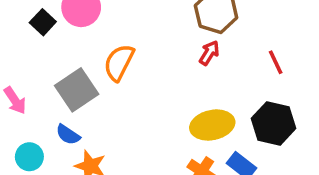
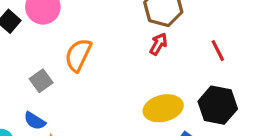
gray square: (77, 90) -> (41, 81), size x0.6

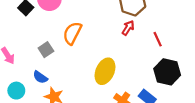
red line: (218, 51) -> (158, 39), moved
yellow ellipse: (163, 108) -> (105, 71), moved, turned -55

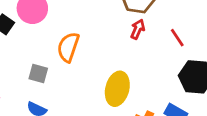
gray square: (46, 50) -> (38, 73), turned -32

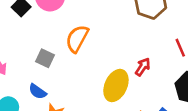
red arrow: (138, 29) -> (143, 67), moved

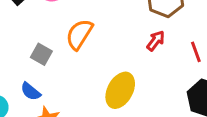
red arrow: (143, 67) -> (156, 41), moved

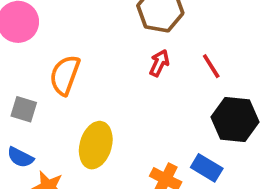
yellow ellipse: (120, 90) -> (96, 145), moved

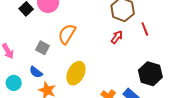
red line: (211, 66) -> (145, 29), moved

